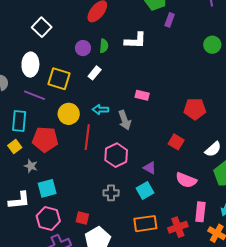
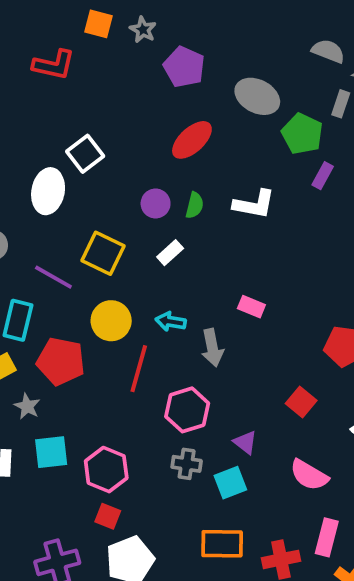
white ellipse: (30, 65) -> (48, 191), moved
gray cross: (111, 193) -> (187, 464), moved
pink hexagon: (48, 218) -> (106, 470), moved

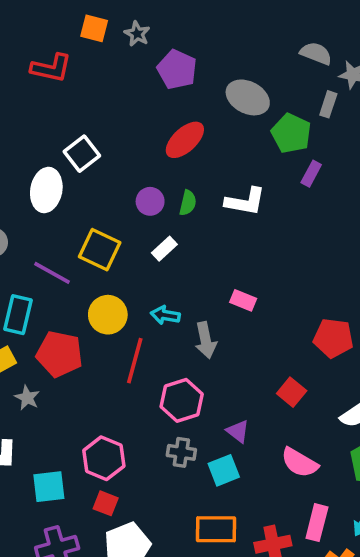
cyan square: (51, 452) -> (49, 487), moved

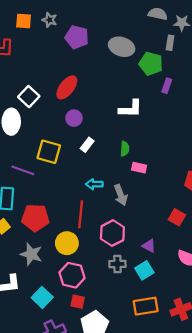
red ellipse: (185, 140) -> (67, 87), moved
green semicircle: (188, 203) -> (125, 149), moved
yellow circle: (108, 315) -> (67, 243), moved
gray star: (27, 398) -> (31, 254), moved, size x1.5
cyan square: (49, 487) -> (42, 297), turned -30

